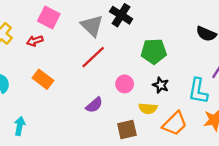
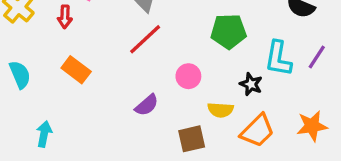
red arrow: (35, 41) -> (65, 17), turned -70
black star: (161, 85) -> (251, 84), moved
cyan L-shape: (198, 91) -> (278, 59), moved

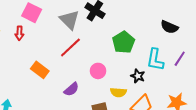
green pentagon: (229, 31) -> (124, 42), turned -30
orange rectangle: (76, 70) -> (40, 70), moved

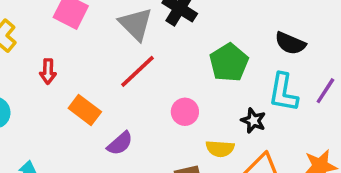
black semicircle: (169, 27) -> (290, 43), moved
red arrow: (19, 33) -> (48, 71), moved
purple semicircle: (71, 89) -> (120, 143), moved

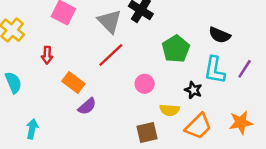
purple semicircle: (120, 143) -> (87, 106), moved

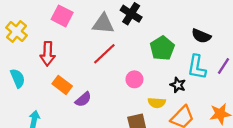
gray triangle: (110, 21) -> (103, 24), turned -40
red arrow: (47, 55) -> (48, 54), size x1.5
orange rectangle: (73, 83) -> (62, 85), moved

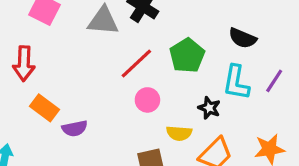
red line: (104, 54) -> (136, 64), moved
purple semicircle: (83, 99) -> (75, 128), turned 30

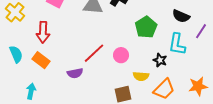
red line: (136, 64) -> (94, 53), moved
purple line: (274, 81) -> (201, 31), moved
orange rectangle: (44, 108) -> (41, 60), moved

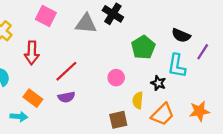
red line: (94, 53) -> (66, 71), moved
orange rectangle: (41, 60) -> (33, 98), moved
yellow semicircle: (141, 76) -> (138, 100), turned 91
cyan arrow: (31, 91) -> (19, 117), turned 84

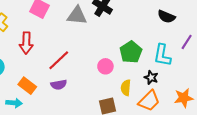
black semicircle: (181, 35) -> (166, 17), moved
green pentagon: (143, 47) -> (131, 52), moved
black star: (158, 83) -> (151, 78), moved

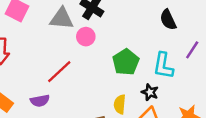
black semicircle: (166, 17) -> (168, 20), turned 42
red line: (59, 60) -> (59, 72), moved
pink circle: (105, 66) -> (86, 37), moved

